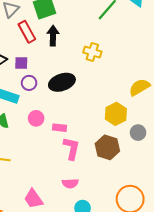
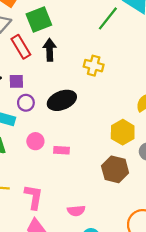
pink L-shape: (71, 148) -> (34, 197), moved

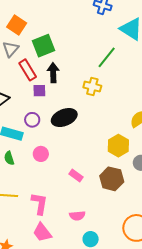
green line: (108, 18) -> (107, 57), moved
purple square: (16, 81) -> (39, 91), moved
pink rectangle: (62, 150) -> (76, 175), moved, turned 32

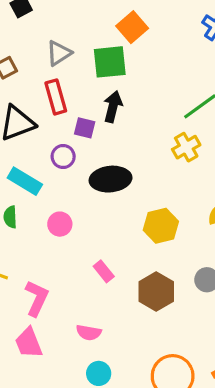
orange square: (17, 25) -> (132, 27), moved
red rectangle: (28, 70) -> (56, 97), moved
yellow cross: (92, 87) -> (186, 147), moved, turned 30
purple circle: (32, 120) -> (63, 157), moved
yellow hexagon: (118, 146) -> (161, 226), moved

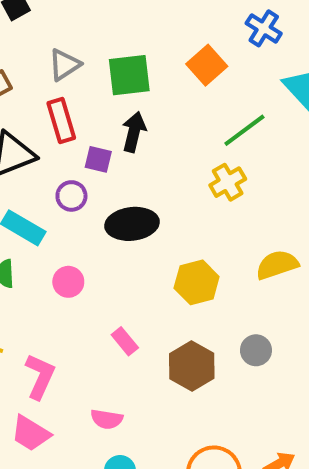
orange square: (132, 27) -> (207, 65), moved
pink trapezoid: (29, 343) -> (31, 433), turned -36

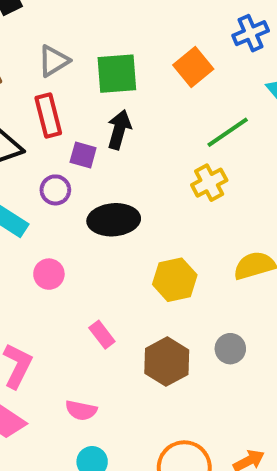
blue cross: (264, 28) -> (251, 33), turned 32

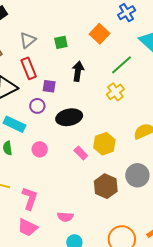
green square: (117, 74) -> (61, 42), size x0.6
black arrow: (119, 130) -> (78, 71), moved
pink rectangle: (102, 335) -> (81, 153), moved
gray circle: (230, 349) -> (137, 175), size x1.5

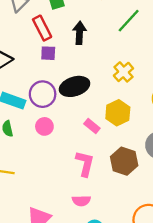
red rectangle: (29, 68) -> (42, 28), moved
yellow cross: (115, 92) -> (123, 72), moved
purple circle: (37, 106) -> (43, 94), moved, size x1.5
pink L-shape: (30, 198) -> (85, 163), moved

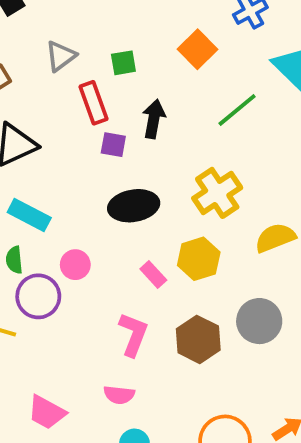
purple square: (48, 53) -> (113, 145), moved
yellow cross: (123, 72) -> (217, 193), size x1.4
purple circle: (43, 94) -> (38, 296), moved

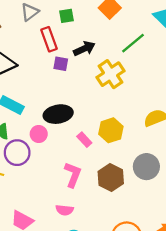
black arrow: (154, 119) -> (84, 49), turned 55
yellow cross: (217, 193) -> (110, 74), moved
black ellipse: (134, 206) -> (58, 114), moved

